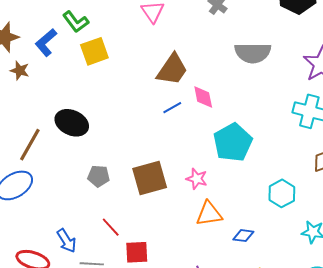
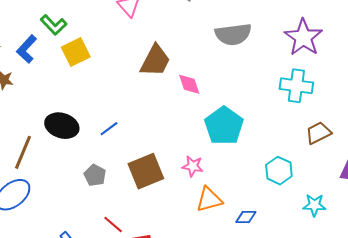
blue line: (172, 108) -> (109, 129), moved
gray pentagon: (99, 176) -> (95, 175), turned 30

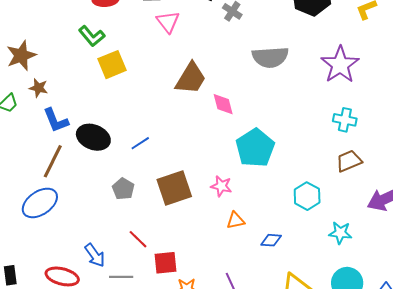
blue L-shape: (27, 49) -> (56, 120), moved, turned -68
cyan cross: (296, 86) -> (345, 120), moved, size x0.7
orange triangle: (209, 200) -> (236, 220), size x0.7

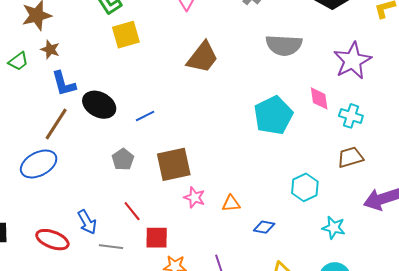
pink diamond: (223, 104) -> (319, 98), moved
cyan pentagon: (255, 148) -> (273, 115), moved
pink star: (221, 186) -> (194, 197), moved

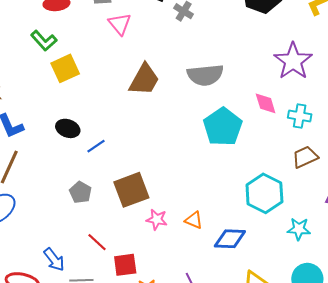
gray semicircle: (284, 45) -> (205, 75), moved
black ellipse: (99, 105) -> (68, 128), moved, size x0.7
cyan hexagon: (305, 187) -> (264, 193), size x1.4
orange triangle: (231, 203) -> (194, 220), turned 36
blue diamond: (264, 227) -> (230, 239), size x1.5

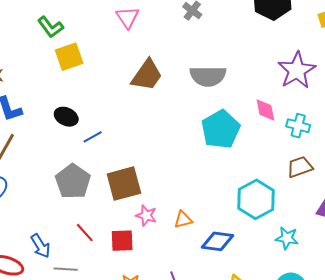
gray pentagon: (80, 192) -> (73, 181), size x1.6
orange triangle: (194, 220) -> (183, 220), turned -42
red square: (125, 265) -> (122, 241), moved

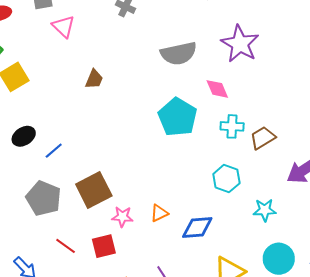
brown trapezoid: (147, 75) -> (94, 79), size x0.6
gray semicircle: (208, 76) -> (179, 53), moved
black ellipse: (66, 117) -> (24, 136), turned -45
cyan cross: (298, 126) -> (232, 126), moved
cyan hexagon: (256, 199) -> (226, 179), size x0.7

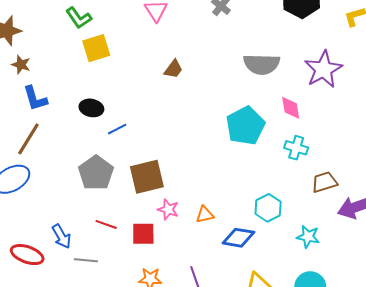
black ellipse: (24, 136) -> (91, 108), turned 30
brown trapezoid: (263, 138) -> (324, 182), moved
cyan hexagon: (226, 179) -> (268, 208), moved
red line: (66, 246) -> (106, 224), turned -30

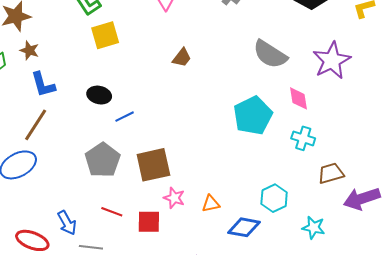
gray semicircle: (262, 64) -> (270, 54), turned 30

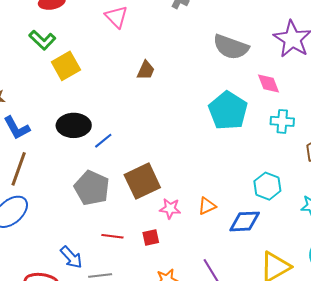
black ellipse: (99, 95) -> (74, 125), size x1.4
red square: (149, 222) -> (151, 238), size x0.7

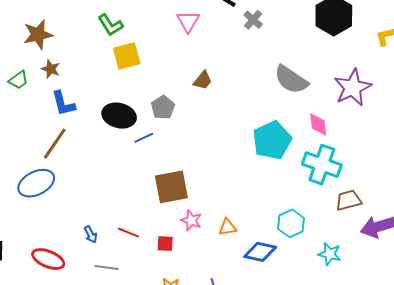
cyan cross: (282, 121) -> (322, 165), size x1.6
gray pentagon: (92, 188) -> (163, 107), moved, size x0.7
blue arrow: (71, 257) -> (91, 235), moved, size x0.7

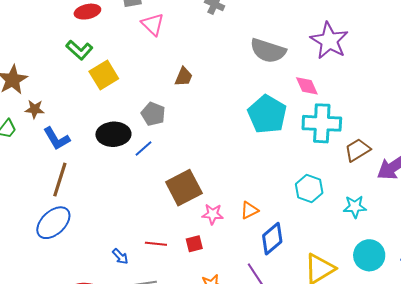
blue diamond: (260, 252) -> (272, 239), moved, turned -36

